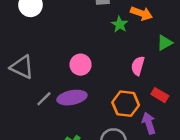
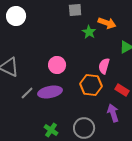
orange hexagon: (126, 104) -> (91, 85), moved

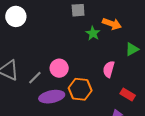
orange hexagon: (91, 85) -> (80, 89), moved
gray line: (27, 93) -> (35, 78), moved

